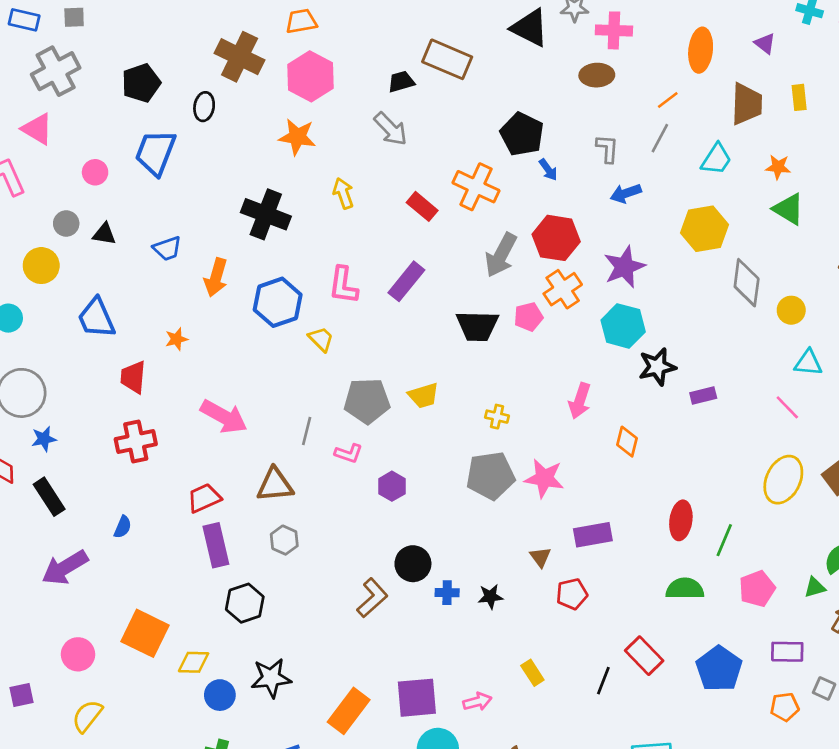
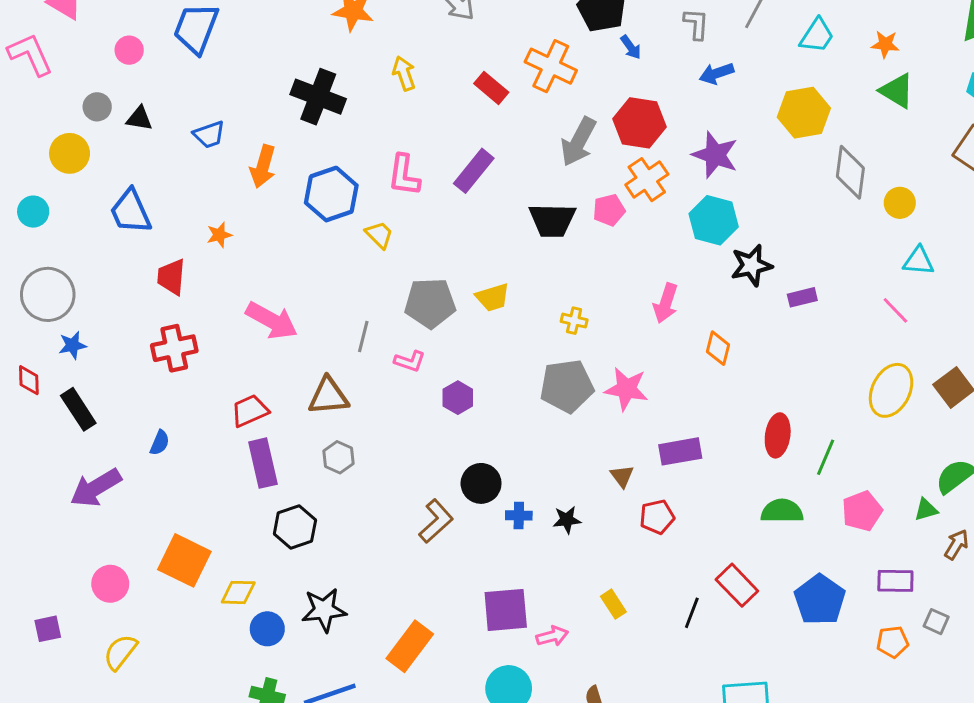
purple star: (624, 267) -> (715, 155), turned -30
purple square: (417, 698) -> (506, 610), moved

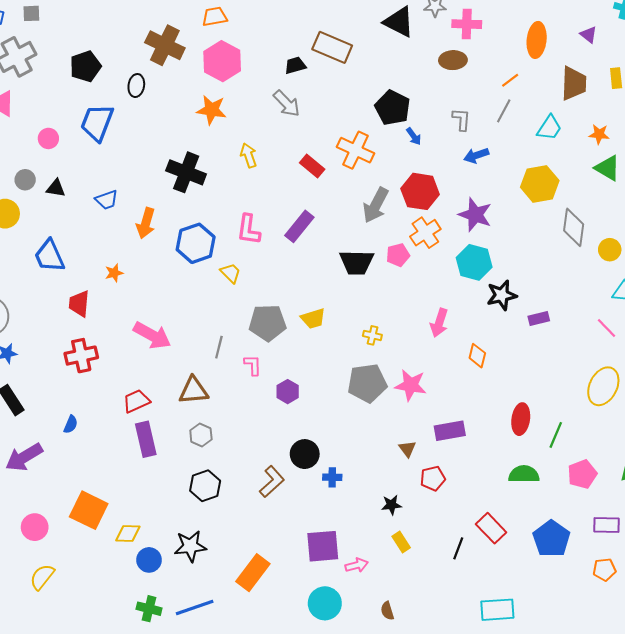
pink L-shape: (410, 361) -> (253, 365), turned -110
black star: (567, 520) -> (392, 505), moved
black hexagon: (295, 527) -> (205, 486), moved

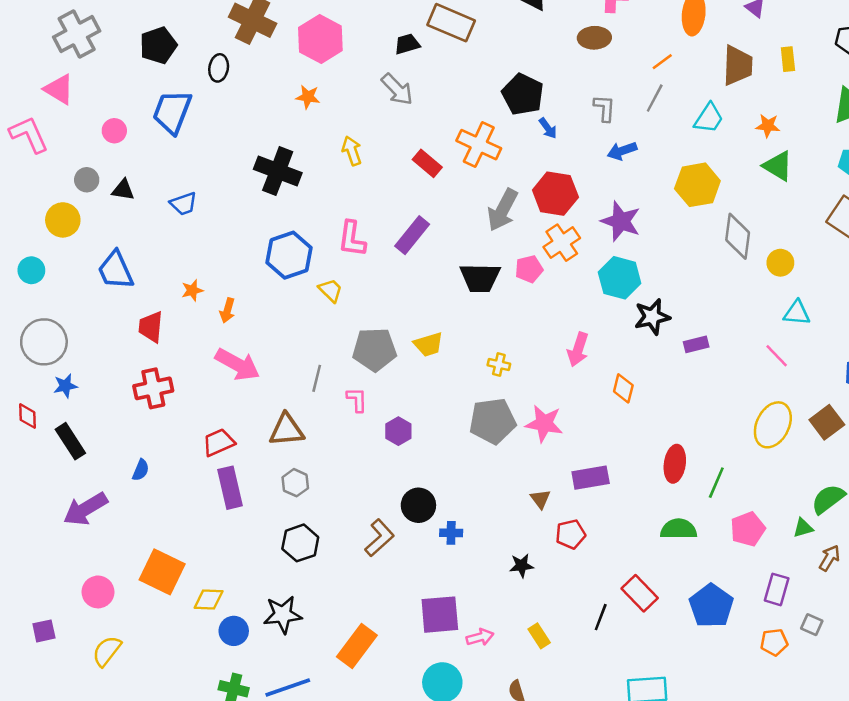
orange star: (211, 110) -> (308, 97), size x0.7
orange arrow: (146, 223) -> (227, 310), moved, size x0.7
purple rectangle: (606, 525) -> (777, 589), turned -75
yellow rectangle: (401, 542) -> (539, 636), moved

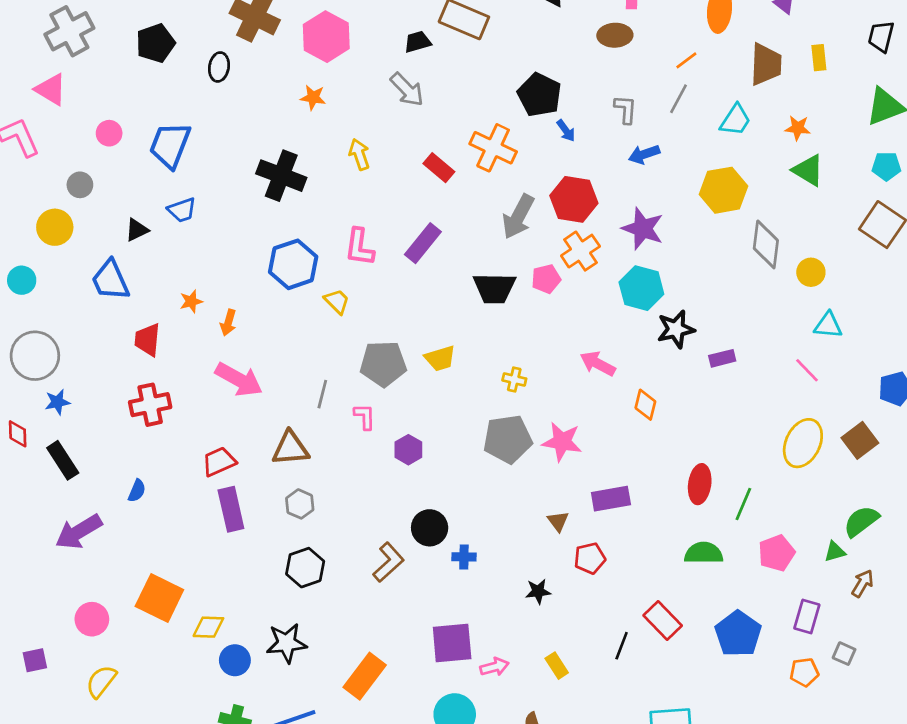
blue trapezoid: (172, 112) -> (170, 145), moved
black triangle: (123, 190) -> (137, 230), moved, turned -35
pink arrow: (578, 349) -> (598, 364), turned 100

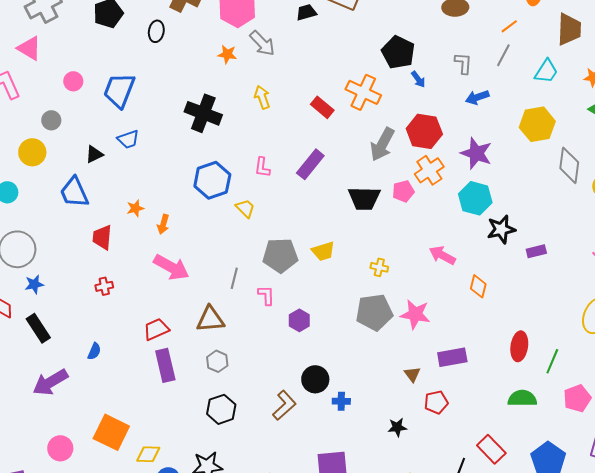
gray arrow: (407, 90) -> (262, 43), moved
pink L-shape: (359, 247) -> (262, 167), size x0.7
red cross: (150, 405) -> (104, 286), size x0.6

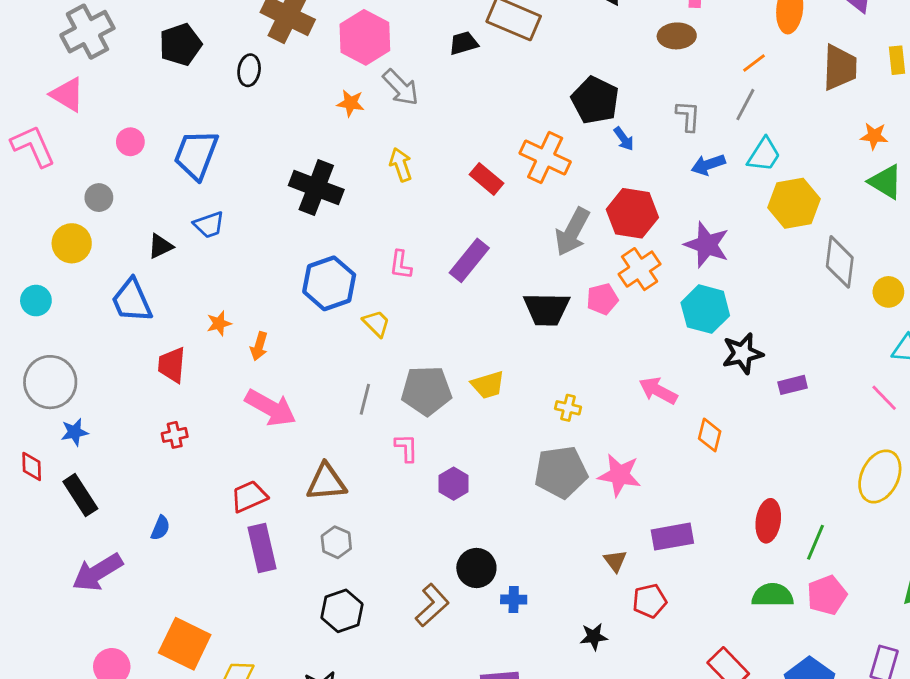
cyan trapezoid: (546, 71) -> (764, 155), moved
gray line: (234, 278) -> (365, 399), moved
pink pentagon: (577, 398) -> (827, 595), moved

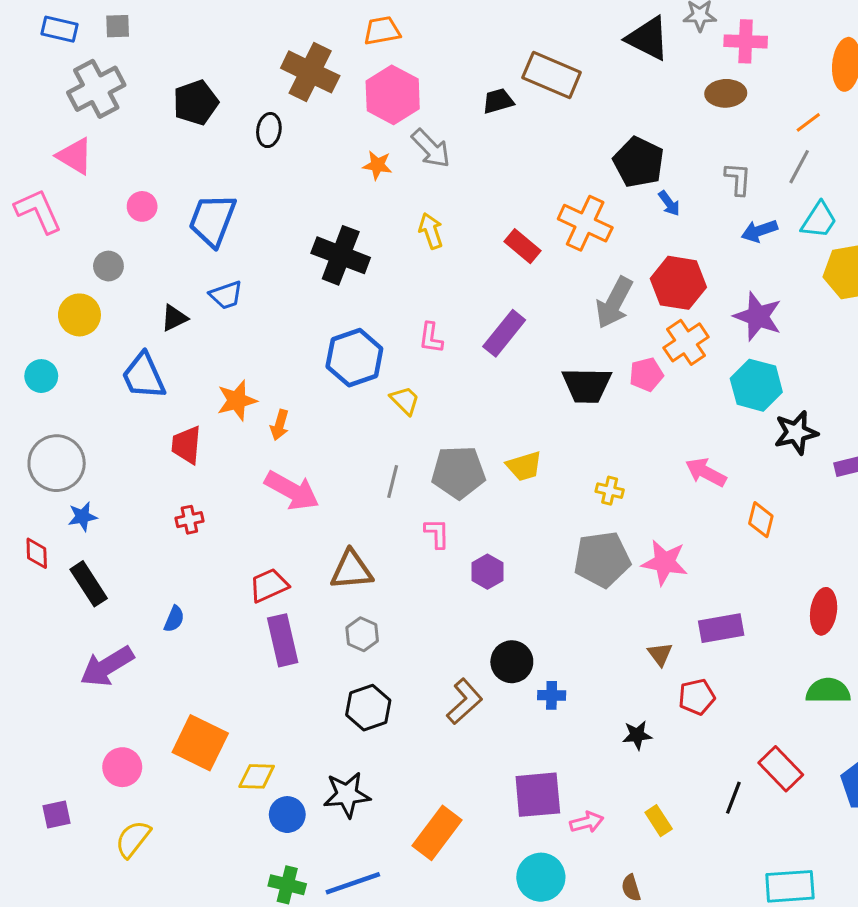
orange star: (219, 323) -> (237, 400), size x1.5

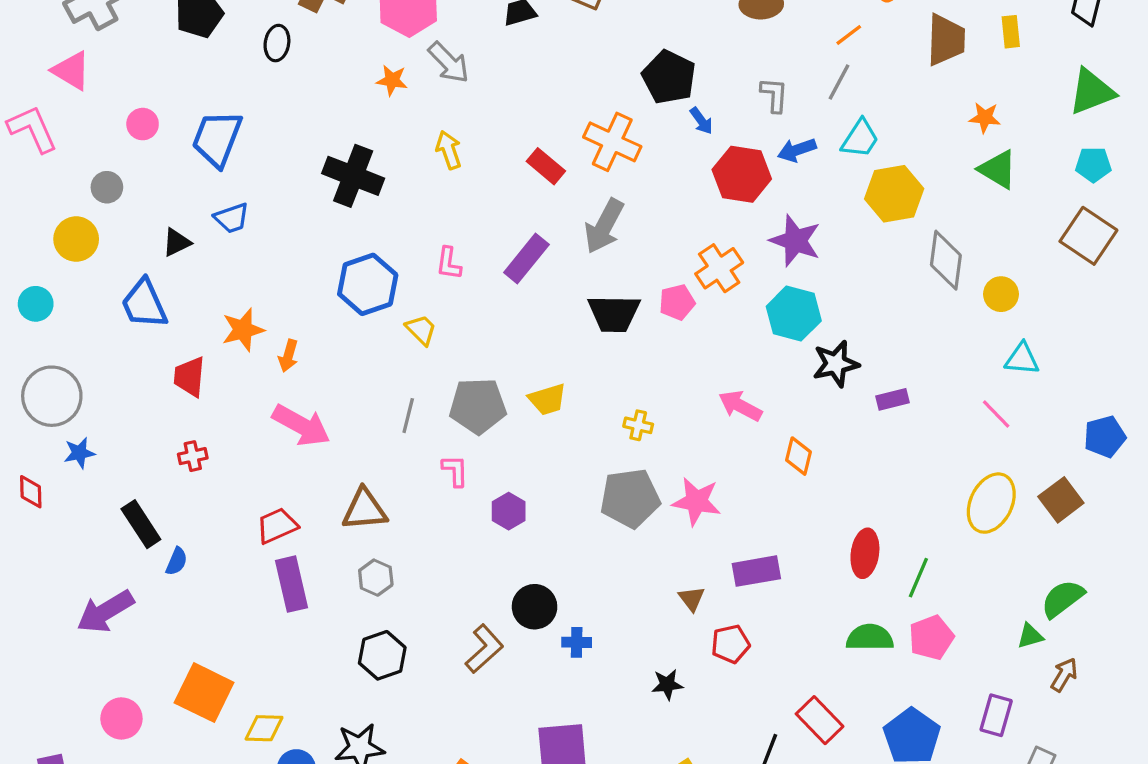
red hexagon: (678, 283) -> (742, 174), moved
gray arrow: (614, 303) -> (604, 226), moved
black rectangle: (89, 584) -> (141, 524), moved

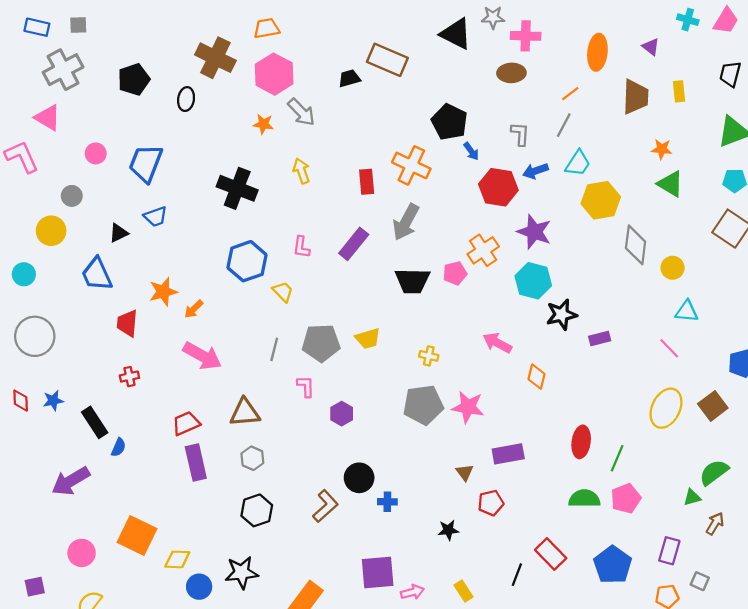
red rectangle: (546, 166) -> (367, 182), turned 45
orange arrow: (288, 356) -> (194, 309), turned 30
blue star: (79, 453) -> (53, 401), moved

